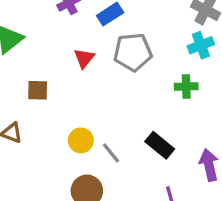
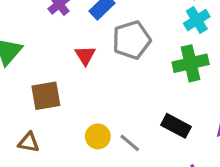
green cross: (186, 87) -> (191, 63), size x1.5
brown square: (38, 90) -> (46, 96), size x1.4

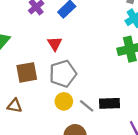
gray pentagon: (132, 40) -> (63, 74), moved
black rectangle: (176, 126) -> (109, 103), moved, turned -30

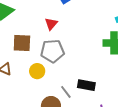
yellow circle: (64, 101) -> (37, 71), moved
gray line: (87, 106) -> (66, 92), moved

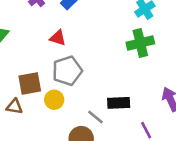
red triangle: (51, 24) -> (58, 38), turned -40
brown square: (22, 43) -> (30, 83), moved

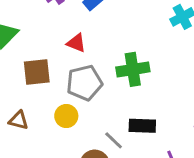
green cross: (140, 43) -> (133, 69), moved
brown square: (30, 83) -> (37, 72), moved

